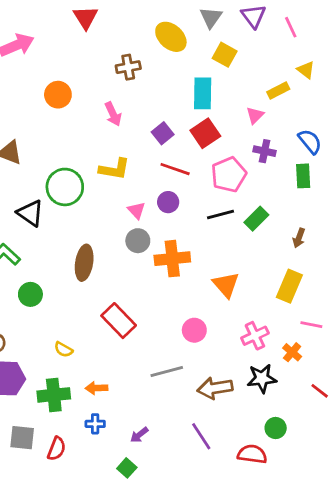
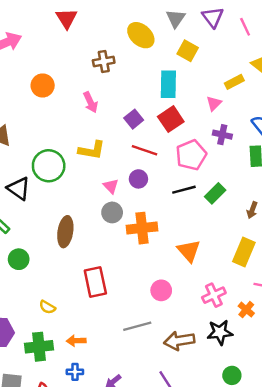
red rectangle: (119, 321) -> (95, 282), turned 32

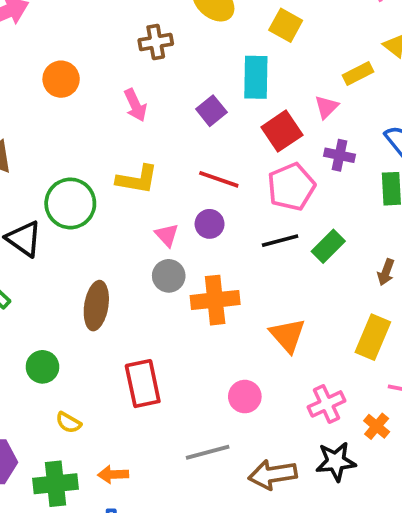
purple square: (134, 119) -> (211, 111), moved
red square: (171, 119) -> (282, 131), moved
green circle: (19, 259) -> (42, 367), moved

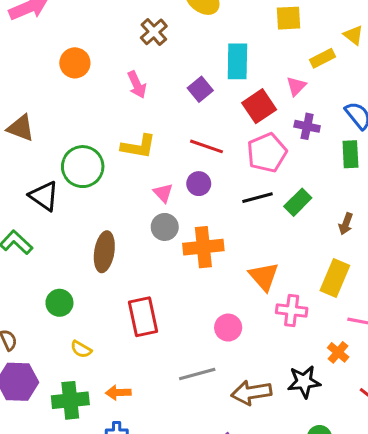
yellow square: (286, 25) -> (289, 18), moved, turned -32
brown cross: (156, 42) -> (154, 32), turned -32
pink cross: (326, 404) -> (292, 311), moved, turned 32

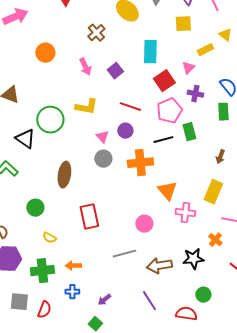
purple square: (200, 89) -> (115, 71), moved
green rectangle: (298, 202) -> (189, 132), moved, turned -60
orange cross: (203, 247) -> (140, 163), moved

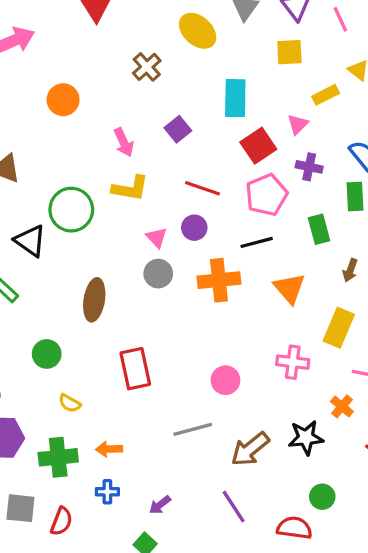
pink arrow: (85, 67) -> (124, 142), moved
green rectangle: (189, 132) -> (319, 229), moved
orange triangle: (167, 191) -> (289, 288), moved
brown arrow: (159, 266) -> (250, 449), turned -30

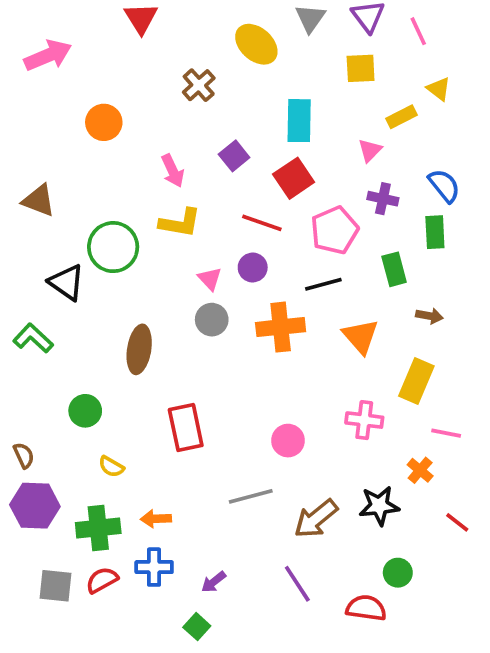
red square: (258, 146) -> (294, 178), moved
brown arrow: (350, 270) -> (429, 316), turned -100
blue cross: (107, 492) -> (154, 567), size x1.4
red semicircle: (61, 521) -> (102, 580), moved, turned -140

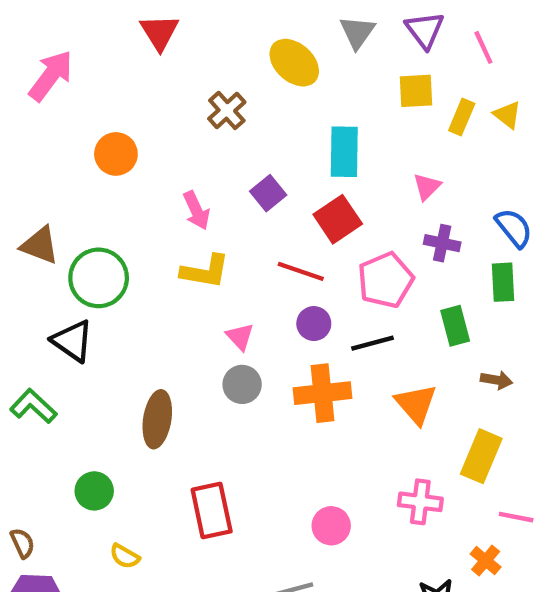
pink arrow: (48, 55) -> (51, 76), turned -30
yellow rectangle: (401, 117) -> (462, 117), moved, turned -40
green circle: (113, 247) -> (99, 278), moved
purple circle: (253, 268) -> (314, 324), moved

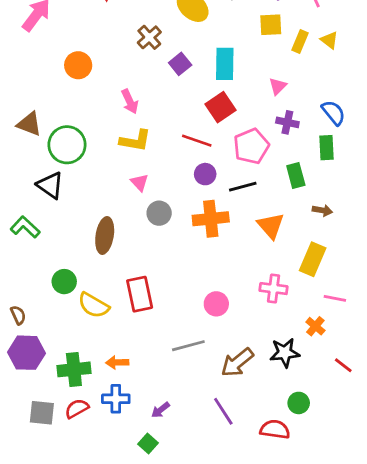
purple square: (268, 193) -> (180, 64), moved
pink triangle: (240, 337) -> (140, 182), moved
yellow semicircle: (125, 556) -> (94, 305), moved, size x1.6

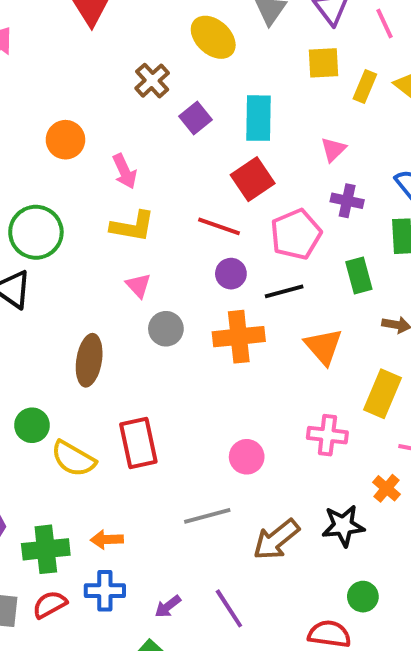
orange circle: (78, 65) -> (65, 140), moved
purple line: (223, 411) -> (229, 608), moved

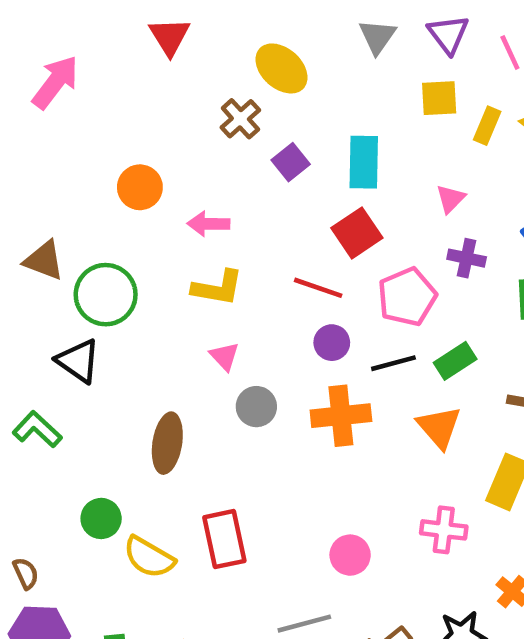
yellow ellipse: (213, 37) -> (282, 68), moved
pink arrow: (125, 171) -> (208, 224), turned 116
green rectangle: (359, 276) -> (455, 361), moved, turned 72

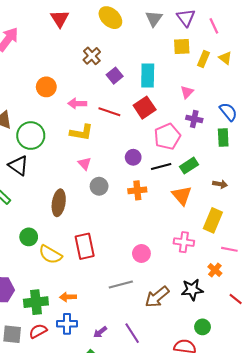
yellow ellipse: (282, 68) -> (110, 18), moved
red line: (318, 288) -> (109, 112), moved
orange cross: (341, 416) -> (137, 190), size x0.7

